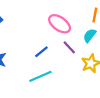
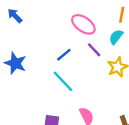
cyan line: (40, 76) -> (63, 81), turned 70

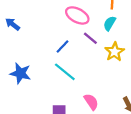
blue arrow: (15, 16) -> (13, 24), moved
blue star: (15, 63) -> (20, 73), moved

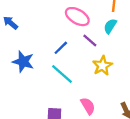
yellow star: (115, 52) -> (102, 66), moved
blue star: (20, 73) -> (23, 62), moved

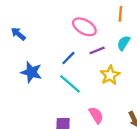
cyan semicircle: (110, 26) -> (124, 43), moved
purple line: (90, 41) -> (97, 50), turned -63

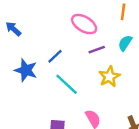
blue line: (68, 58) -> (55, 56), moved

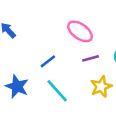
blue star: (26, 70) -> (17, 86), moved

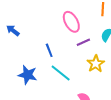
pink ellipse: (80, 31) -> (71, 22), turned 35
blue line: (48, 61) -> (49, 50), turned -64

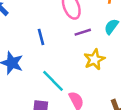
cyan line: (61, 73) -> (53, 81), moved

